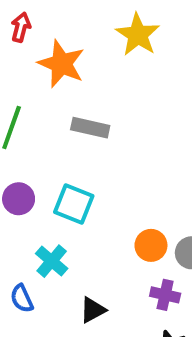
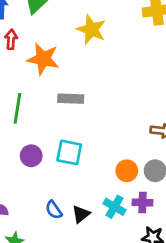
cyan cross: (52, 261) -> (114, 207), moved
blue semicircle: (22, 298) -> (54, 210), moved
black triangle: (93, 310) -> (81, 214), moved

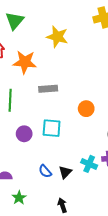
orange circle: (127, 171) -> (86, 109), moved

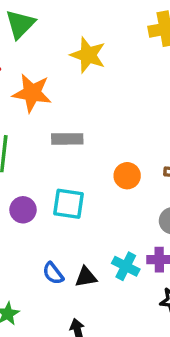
black triangle: (65, 172) -> (86, 277), turned 32

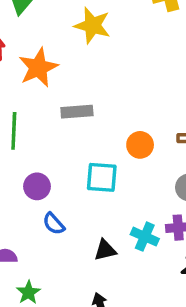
orange star: (32, 93) -> (38, 68), turned -30
cyan square: (68, 204) -> (102, 177), moved
blue semicircle: (53, 273) -> (54, 224), moved

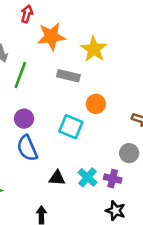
yellow star: (92, 25) -> (94, 49), moved
orange circle: (140, 145) -> (96, 104), moved
blue semicircle: (54, 224) -> (27, 148), size x1.5

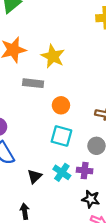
cyan square: (71, 127) -> (61, 136), moved
black triangle: (57, 178) -> (34, 176), turned -42

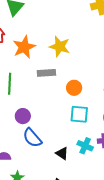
black triangle: (34, 176) -> (62, 153), turned -32

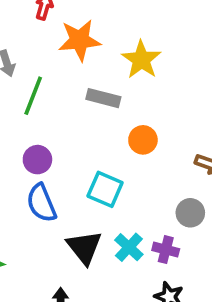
cyan square: (79, 114) -> (105, 189), moved
black triangle: (62, 153) -> (84, 247), size x1.5

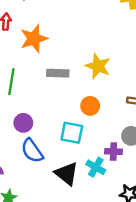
yellow star: (141, 60) -> (98, 66), moved
orange circle: (143, 140) -> (90, 106), moved
purple cross: (166, 250) -> (113, 152), moved

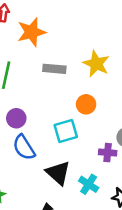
cyan square: (72, 133) -> (66, 131), turned -30
cyan cross: (96, 167) -> (89, 184), moved

